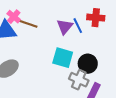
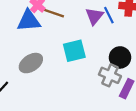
cyan square: (63, 58) -> (74, 51), moved, turned -30

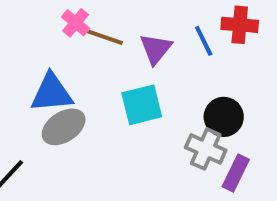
purple triangle: (94, 16) -> (156, 49), moved
blue triangle: (29, 21) -> (52, 93), moved

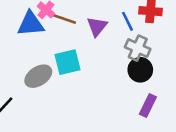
blue triangle: (52, 93) -> (31, 24), moved
cyan square: (142, 105) -> (68, 62), moved
gray cross: (206, 149) -> (138, 48), moved

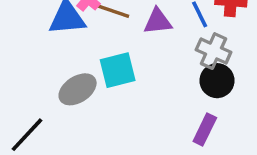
purple triangle: (97, 26) -> (158, 21), turned 45
purple rectangle: (148, 105) -> (205, 129), moved

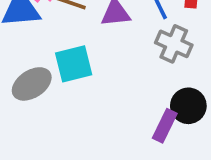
black circle: (217, 81) -> (188, 106), moved

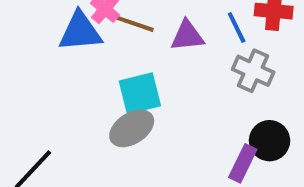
gray ellipse: (32, 84) -> (132, 128), moved

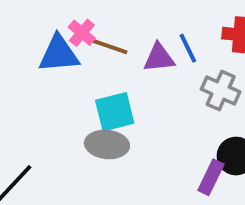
blue line: (237, 28) -> (188, 48), moved
gray ellipse: (132, 128) -> (107, 144), turned 39

